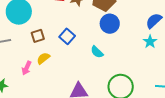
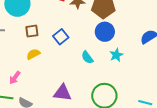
cyan star: (150, 42) -> (116, 55), moved
pink arrow: (27, 68) -> (15, 78), moved

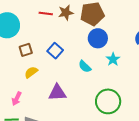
purple triangle: (62, 93) -> (57, 93), moved

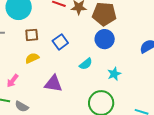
cyan star: (113, 59) -> (114, 74), moved
cyan semicircle: (85, 66) -> (86, 64), turned -96

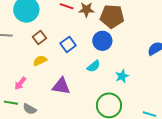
brown square: (32, 35) -> (39, 38), turned -32
blue circle: (105, 39) -> (102, 41), moved

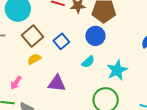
brown square: (39, 38) -> (32, 36), size x1.5
cyan star: (122, 76) -> (117, 70), size x1.5

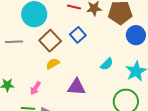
blue circle: (95, 36) -> (136, 35), moved
blue square: (61, 41) -> (78, 35), moved

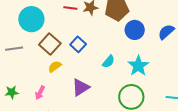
blue square: (78, 35) -> (78, 44), moved
purple triangle: (76, 87) -> (81, 87), turned -30

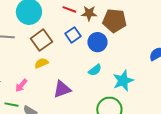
blue circle: (135, 30) -> (97, 42), moved
blue square: (78, 44) -> (73, 35), moved

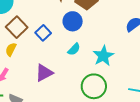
blue square: (73, 35) -> (43, 33), moved
yellow semicircle: (41, 63) -> (11, 49), moved, turned -32

